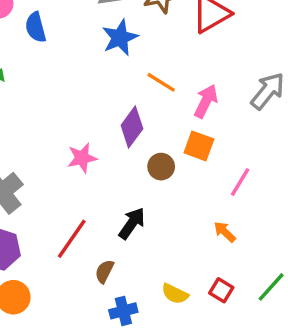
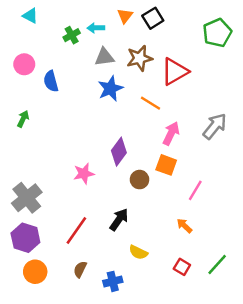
orange line: (161, 82) -> (150, 103), moved
brown semicircle: (104, 271) -> (80, 269), moved
yellow semicircle: (175, 294) -> (138, 252), moved

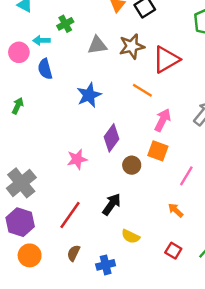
cyan arrow: (96, 28) -> (41, 40), moved
blue star: (110, 89) -> (89, 95), moved

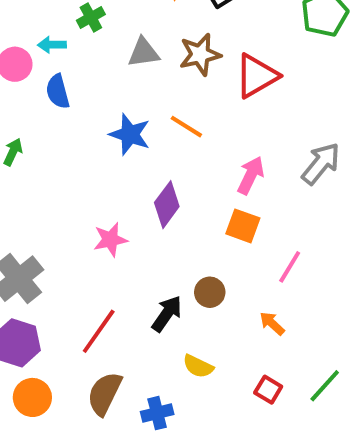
orange line: (142, 90) -> (186, 127), moved
blue star: (89, 95) -> (130, 134), turned -30
brown circle: (132, 165) -> (210, 292), moved
brown semicircle: (74, 253) -> (105, 394), size x1.6

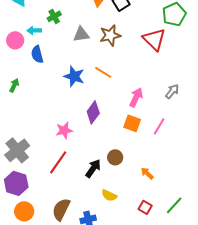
red triangle: (257, 76) -> (154, 39), moved, turned -45
gray arrow: (321, 164) -> (172, 91), size x0.7
pink line: (290, 267) -> (159, 126), moved
red line: (99, 331) -> (58, 162), moved

